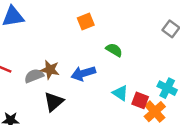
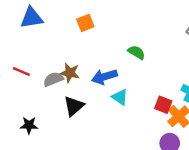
orange square: (86, 22) -> (85, 23), moved
cyan triangle: (120, 93) -> (120, 97), moved

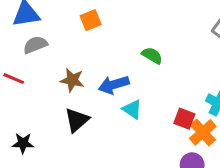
gray semicircle: (53, 79) -> (35, 45), moved

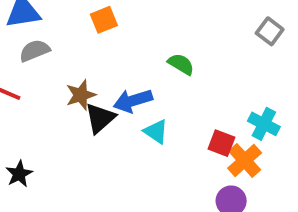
brown star: (72, 80) -> (81, 95), turned -30
black triangle: (77, 120) -> (100, 118), moved
black star: (23, 143) -> (19, 174), turned -30

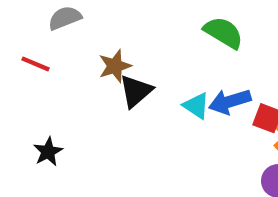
green semicircle: (181, 64) -> (223, 33), size x1.4
blue arrow: (133, 101) -> (230, 102), moved

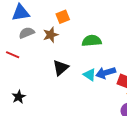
green semicircle: (223, 33) -> (92, 41), moved, turned -36
brown star: (115, 66) -> (51, 35), moved

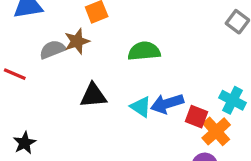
gray semicircle: (27, 33) -> (52, 50), moved
black triangle: (61, 68) -> (93, 95), turned 36

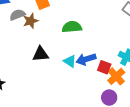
gray semicircle: (52, 50) -> (17, 15), moved

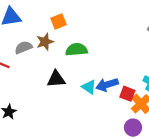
gray semicircle: (17, 15) -> (23, 47), moved
green semicircle: (72, 27) -> (77, 50), moved

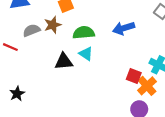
blue arrow: (107, 85) -> (124, 28), moved
cyan triangle: (89, 87) -> (86, 54), moved

